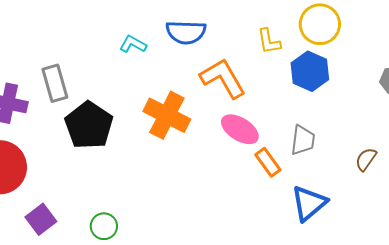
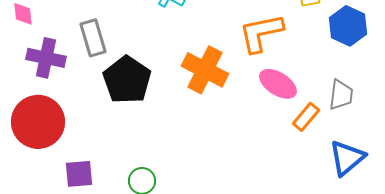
orange L-shape: (223, 78) -> (261, 33), turned -72
orange rectangle: (268, 162) -> (306, 117), turned 76
purple square: (41, 219) -> (79, 174), turned 32

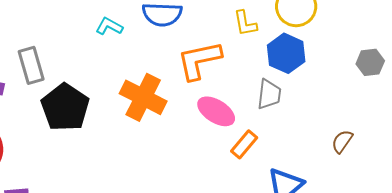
gray trapezoid: (341, 95) -> (269, 94), moved

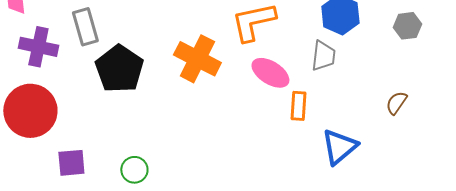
gray hexagon: (370, 62) -> (407, 26), moved
orange rectangle: (244, 144) -> (298, 106), turned -36

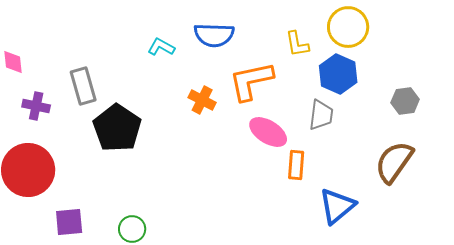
gray hexagon: (407, 26) -> (405, 101), moved
purple cross: (38, 47) -> (36, 106), size x0.7
orange cross: (197, 59) -> (202, 100), moved, size x0.6
brown semicircle: (396, 103) -> (394, 162), size x1.8

